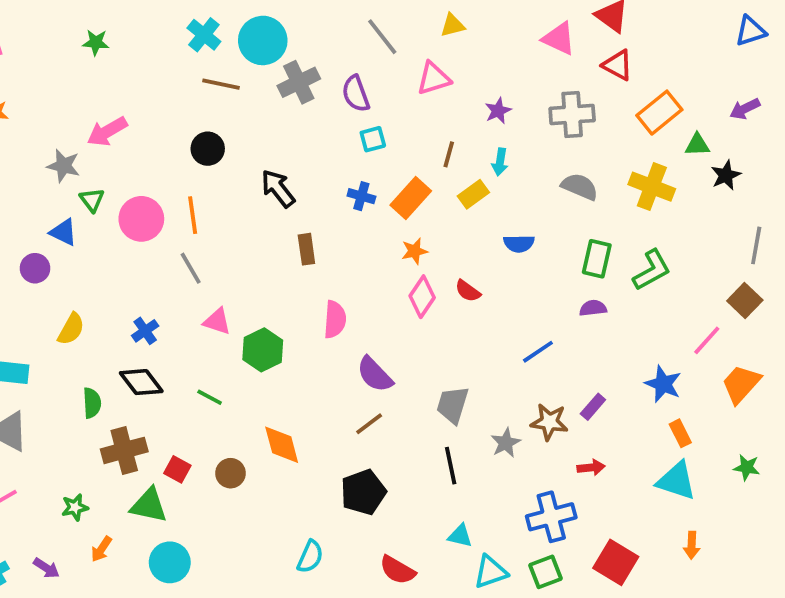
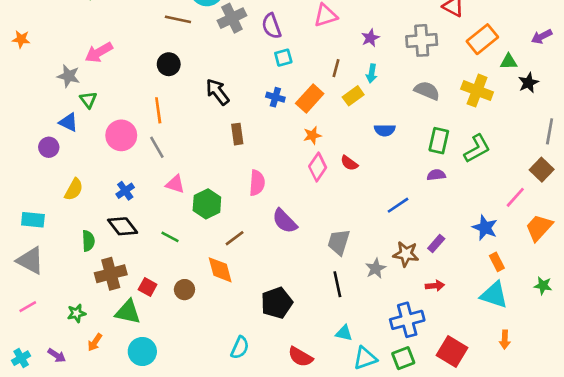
pink circle: (141, 219) -> (121, 135), moved
brown line: (369, 424) -> (235, 238), moved

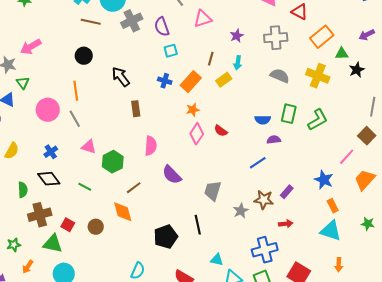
blue semicircle: (385, 130) -> (263, 120), moved
purple semicircle: (436, 175) -> (274, 140), moved
black line: (337, 284) -> (198, 225), moved

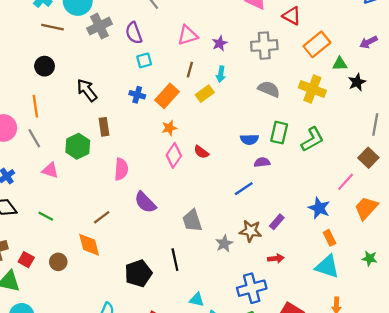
pink triangle: (203, 19) -> (188, 35), moved
green hexagon: (113, 162) -> (78, 146), moved
gray trapezoid: (213, 191) -> (192, 221), turned -35

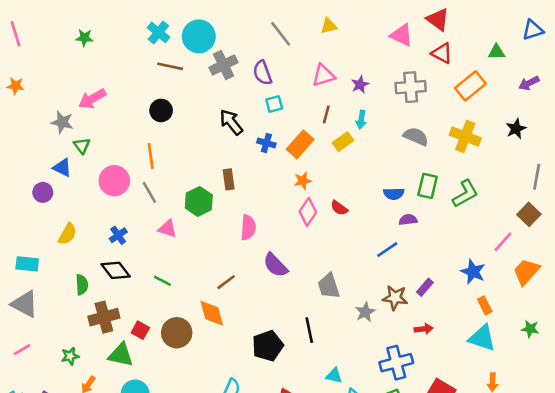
green triangle: (340, 64) -> (496, 52), moved
black arrow: (87, 90) -> (231, 122), moved
brown circle: (58, 262) -> (177, 333), size x1.5

